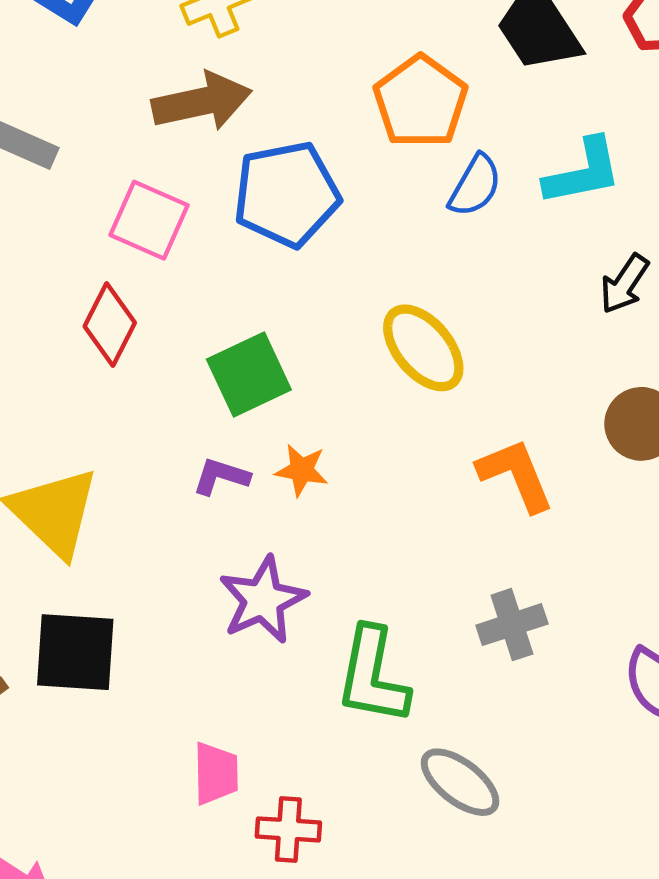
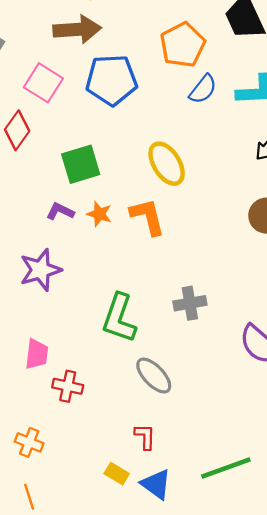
orange L-shape: (516, 475) -> (148, 217), moved
purple star: (263, 600) -> (40, 270), moved

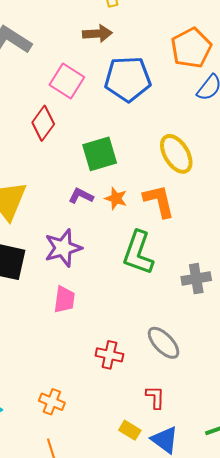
brown arrow: (77, 29) -> (97, 34), size x0.7
green L-shape: (119, 318) -> (138, 253), moved
pink trapezoid: (37, 354) -> (64, 300), moved
red cross: (68, 386) -> (109, 355), moved

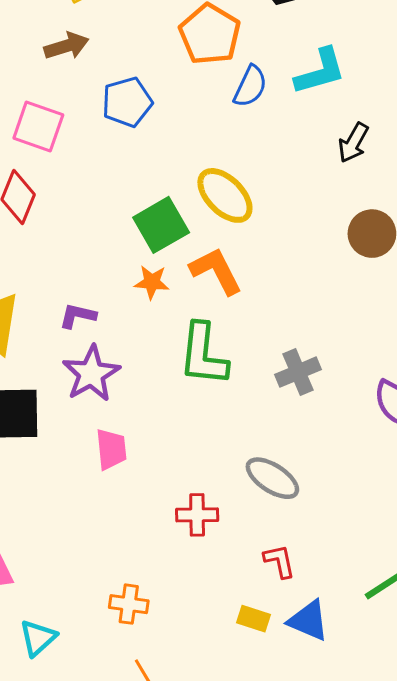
blue pentagon: (128, 79) -> (127, 102), size x0.7
green square: (100, 154) -> (161, 225), moved
purple L-shape: (81, 196) -> (78, 316), moved

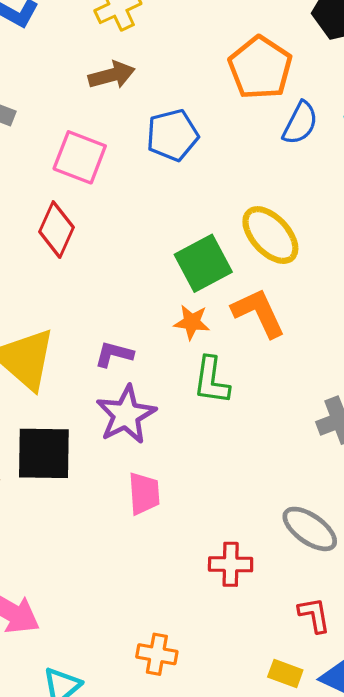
green L-shape: (203, 354) -> (211, 380), moved, size x0.7

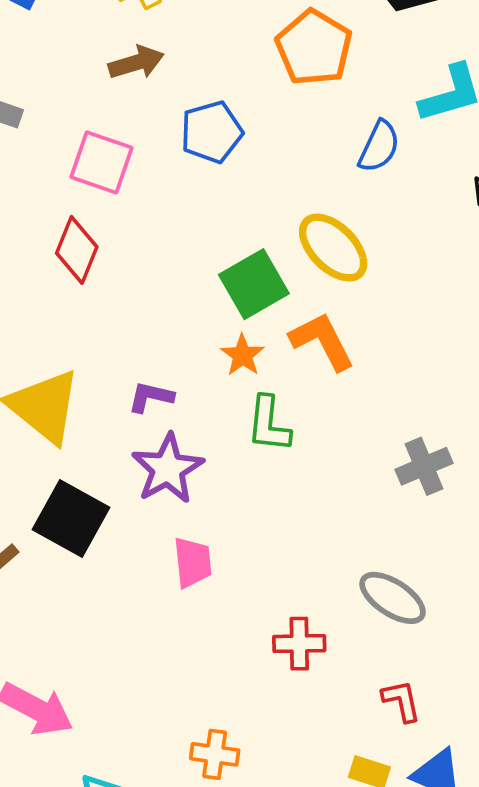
blue semicircle: (300, 123) -> (379, 146), moved
orange star: (192, 322) -> (243, 355), turned 30
black square: (44, 453) -> (71, 519), turned 30

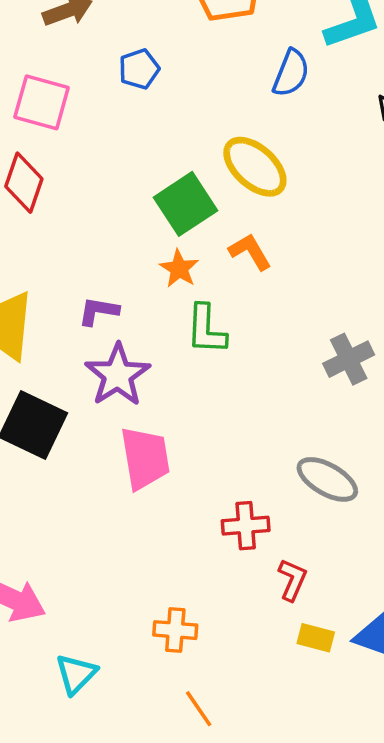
blue pentagon: (212, 132) -> (139, 69), size x0.7
orange L-shape: (322, 341) -> (250, 252), size x0.7
pink trapezoid: (193, 562) -> (145, 458), size x1.4
red L-shape: (401, 701) -> (292, 580), moved, turned 39

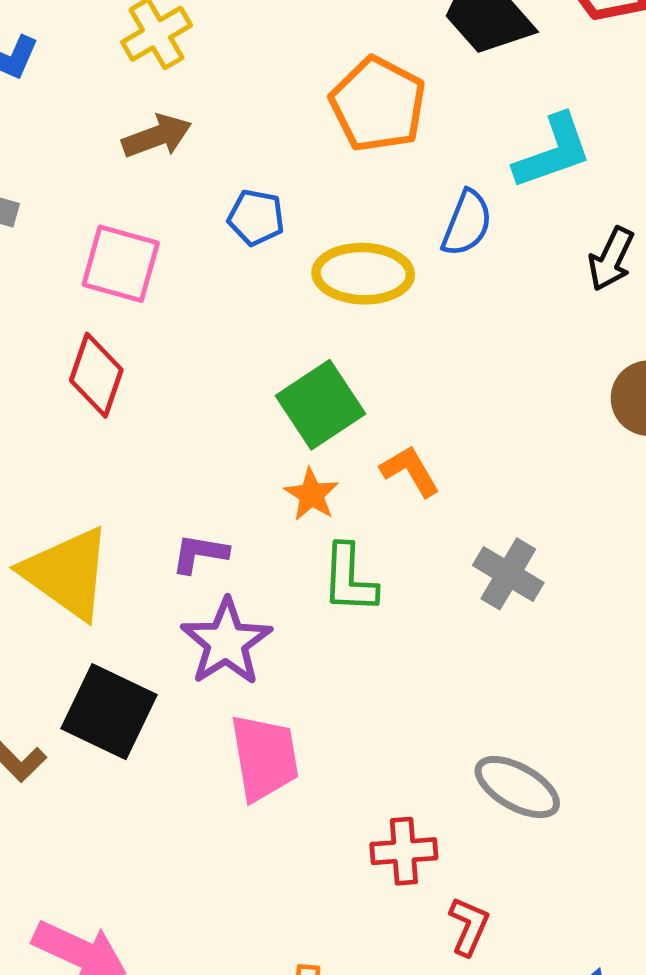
blue pentagon: (139, 69) -> (256, 217), turned 30
yellow ellipse: (255, 167) -> (363, 274), moved, turned -40
gray cross: (349, 359) -> (508, 574), moved, turned -33

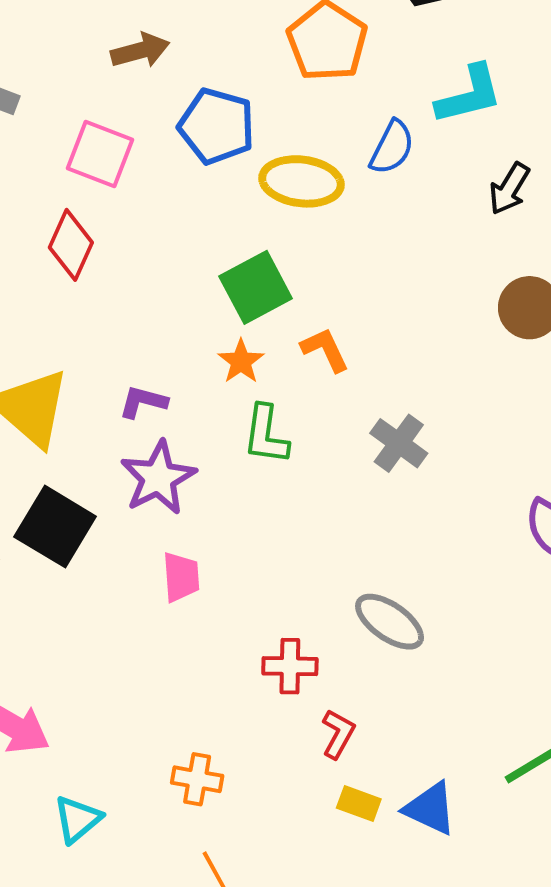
blue pentagon: (256, 217) -> (217, 126), size x1.6
pink trapezoid: (264, 757) -> (181, 577), size x0.7

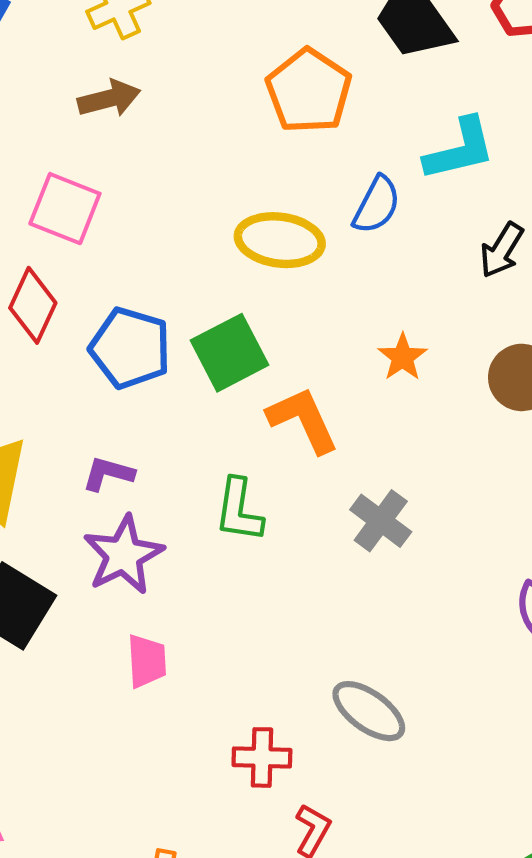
blue pentagon: (217, 126) -> (130, 348), moved
orange L-shape: (325, 350) -> (303, 420), size x1.4
orange star: (241, 361) -> (403, 357), moved

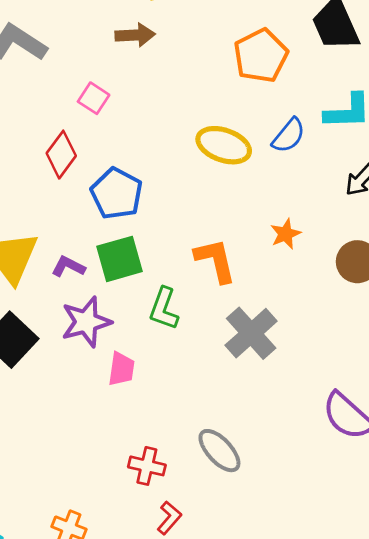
pink square: (65, 209) -> (94, 98), size x0.7
green square: (229, 353) -> (119, 259), moved
purple L-shape: (108, 474) -> (68, 267), moved
gray cross: (381, 521) -> (251, 333), size x1.4
pink trapezoid: (147, 661) -> (121, 369), moved

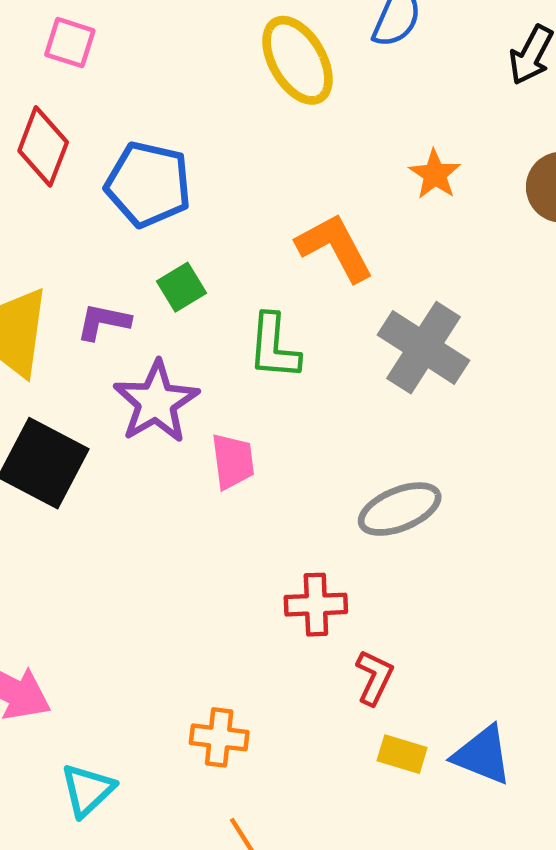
yellow ellipse: (224, 145) -> (298, 60), turned 56
green square: (119, 259) -> (182, 287), size x0.6
gray ellipse: (219, 451) -> (400, 509), moved, turned -54

